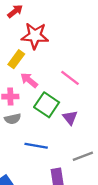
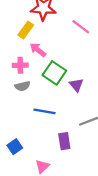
pink line: (70, 78) -> (81, 27), moved

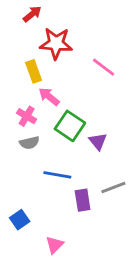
yellow rectangle: (26, 30) -> (34, 71), turned -56
pink cross: (20, 65) -> (27, 116), turned 32
purple rectangle: (64, 141) -> (83, 200), moved

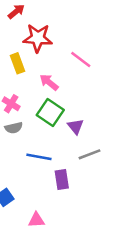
pink arrow: (49, 97) -> (49, 82), moved
gray line: (113, 187) -> (90, 154), moved
pink triangle: (55, 245) -> (36, 220), turned 42

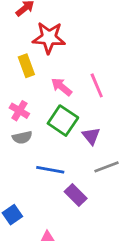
pink line: (81, 60) -> (97, 85), moved, turned 30
purple rectangle: (62, 180) -> (76, 195), turned -36

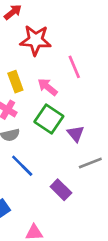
yellow rectangle: (26, 66) -> (15, 82), moved
pink line: (97, 85) -> (74, 67), moved
blue line: (50, 170) -> (22, 166), moved, turned 35

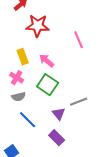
pink line: (74, 67) -> (79, 40), moved
purple triangle: (76, 134) -> (59, 114), moved
gray line: (90, 163) -> (79, 102), moved

